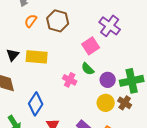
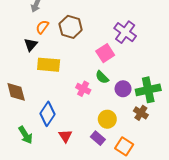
black triangle: (13, 55) -> (31, 45), moved
yellow circle: (106, 103) -> (107, 119), moved

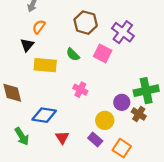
brown hexagon: (71, 27) -> (86, 23), moved
pink square: (105, 53) -> (103, 53), turned -30
green semicircle: (102, 77) -> (73, 54), moved
purple circle: (123, 89) -> (122, 102), moved
blue diamond: (48, 114) -> (44, 115), turned 65

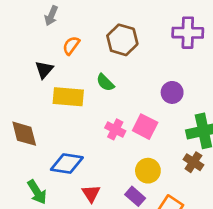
orange semicircle: (39, 27) -> (71, 46), moved
purple cross: (123, 32) -> (188, 33), moved, turned -35
pink square: (103, 53) -> (145, 127), moved
purple circle: (122, 102) -> (172, 92), moved

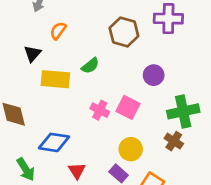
brown hexagon: (122, 40) -> (124, 32), moved
green semicircle: (105, 82) -> (90, 66), turned -84

